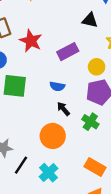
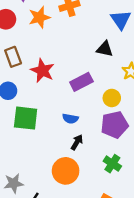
black arrow: (63, 109) -> (77, 142), turned 72
green cross: (90, 122) -> (112, 164), moved

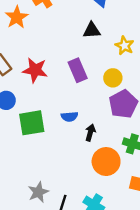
purple rectangle: (81, 82) -> (78, 70), turned -70
blue semicircle: (70, 119) -> (70, 117), moved
orange circle: (66, 171) -> (106, 162), moved

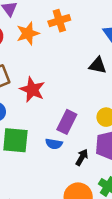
purple rectangle: (78, 70) -> (67, 122), moved, turned 35
black arrow: (90, 133) -> (82, 157), moved

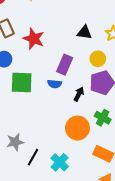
black triangle: (98, 65) -> (84, 32), moved

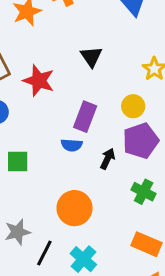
black triangle: (84, 32) -> (91, 57), moved, turned 49
green square: (22, 82) -> (18, 162), moved, size x0.7
orange circle: (77, 128) -> (75, 208), moved

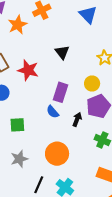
blue semicircle: (72, 145) -> (53, 112), turned 48
gray star: (17, 232) -> (19, 159), moved

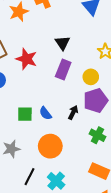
purple rectangle: (60, 92) -> (63, 69), moved
blue semicircle: (53, 112) -> (45, 113), moved
green square: (17, 125) -> (25, 114), moved

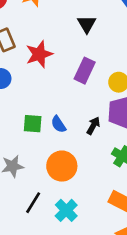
black triangle: (62, 43) -> (87, 24), moved
red star: (26, 59) -> (39, 54), turned 30

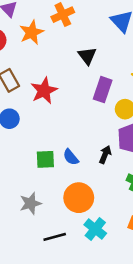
purple rectangle: (85, 71) -> (103, 90), moved
black line: (33, 203) -> (55, 237), turned 50
cyan cross: (66, 210) -> (95, 229), moved

